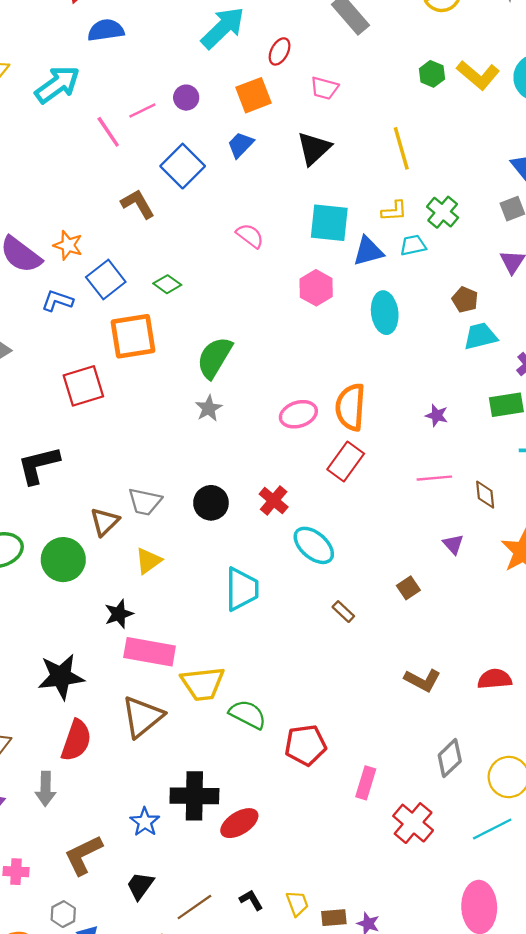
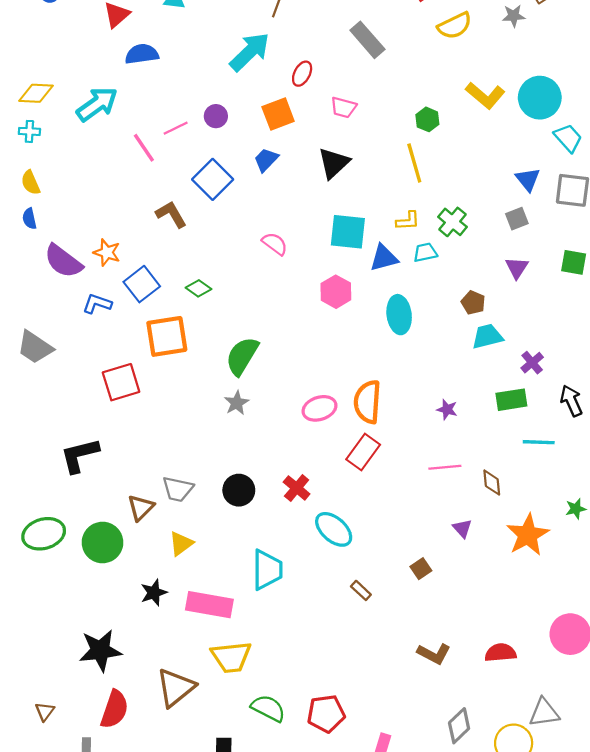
green hexagon: (432, 74) -> (427, 119), moved
pink rectangle: (150, 652) -> (209, 605), moved
green semicircle: (248, 714) -> (268, 708), moved

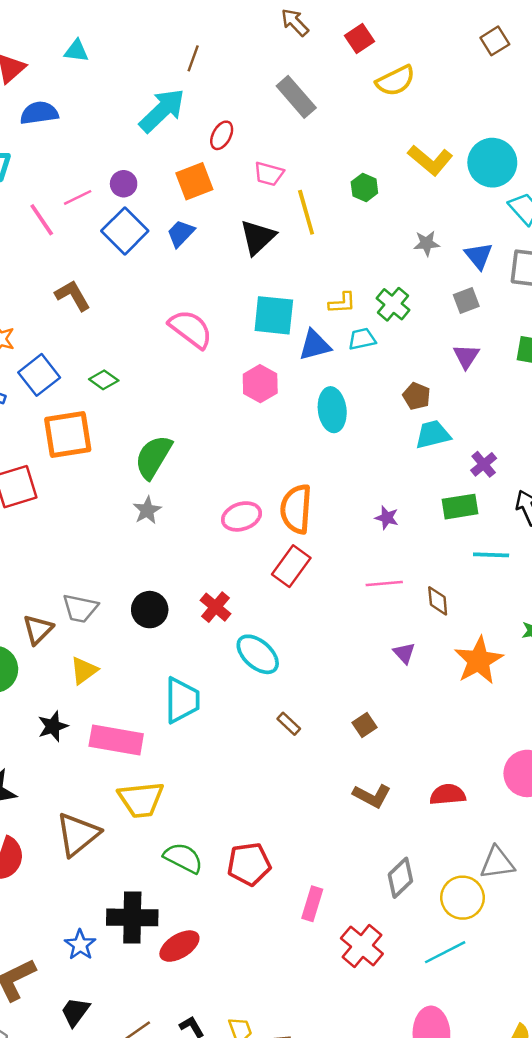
gray star: (514, 16) -> (427, 243), moved
yellow line: (414, 163) -> (306, 212), moved
blue square: (213, 179) -> (125, 231), moved
pink semicircle: (275, 244) -> (191, 329), size x1.5
brown square: (421, 569) -> (364, 725), moved

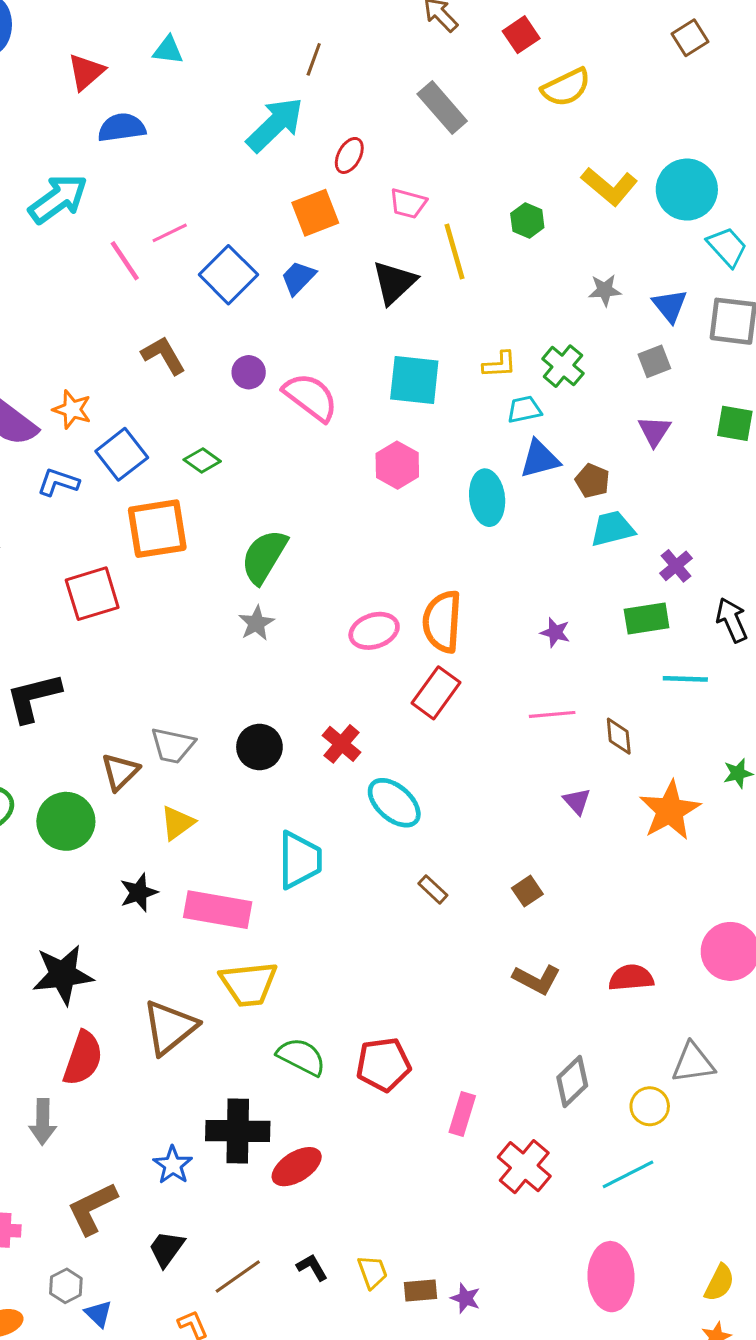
purple circle: (124, 184) -> (249, 372), moved
blue triangle: (315, 345) -> (540, 459), moved
yellow circle: (463, 898) -> (650, 1106), size x0.7

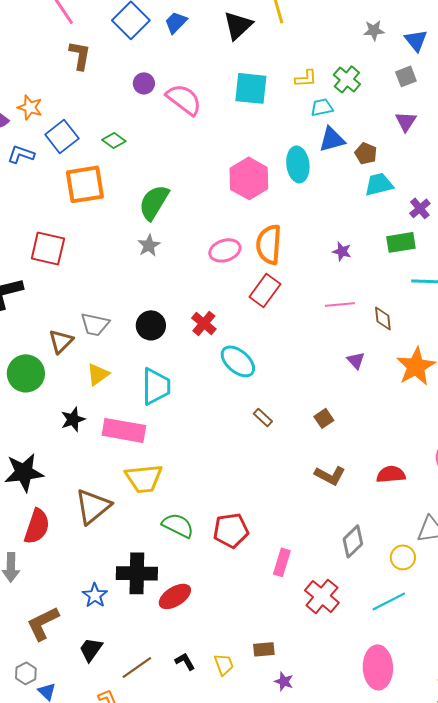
brown L-shape: (163, 355) -> (80, 55), moved, turned 40
pink hexagon: (397, 465) -> (249, 178), moved, size x1.4
red square: (92, 594) -> (48, 248), moved, turned 30
cyan trapezoid: (300, 860) -> (156, 386), moved
brown rectangle: (421, 1291) -> (264, 649), moved

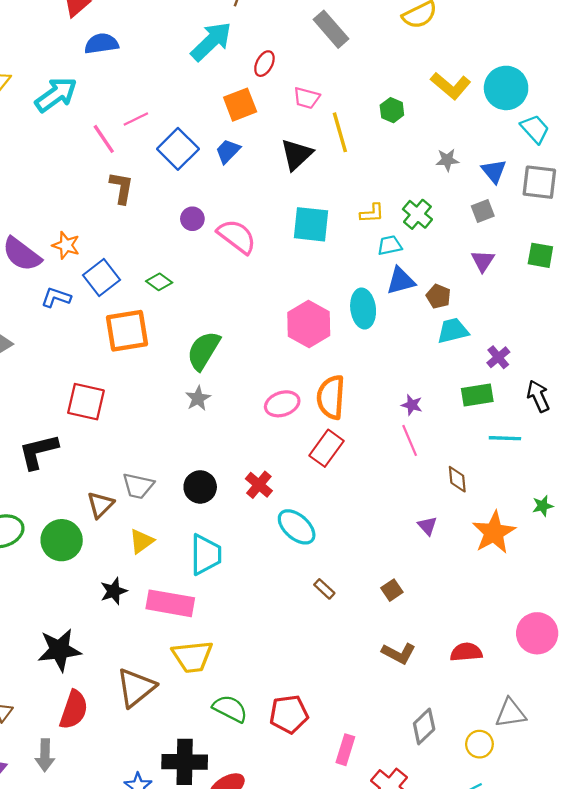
pink line: (340, 304) -> (410, 440), moved, turned 72

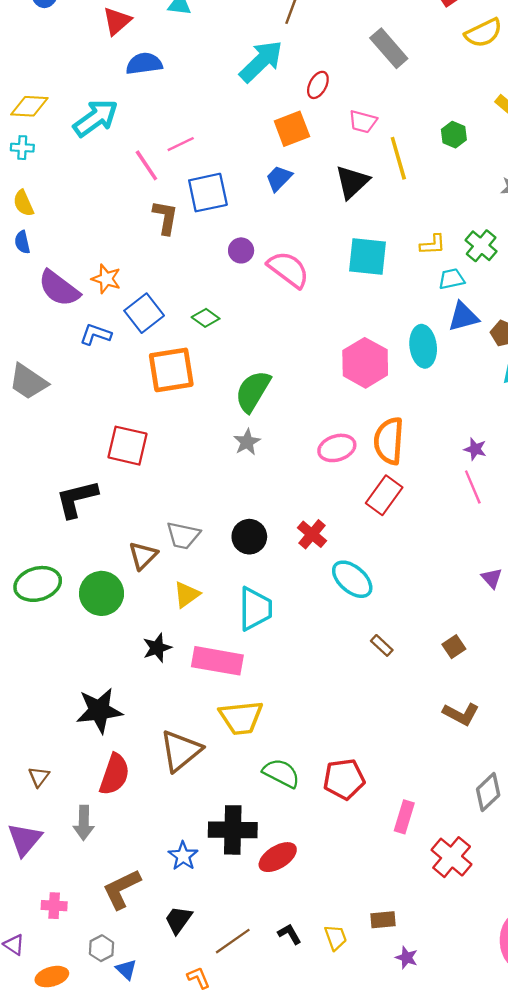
blue square: (178, 149) -> (208, 193), moved, turned 33

